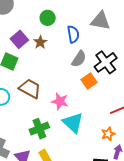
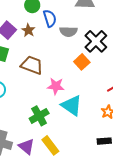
blue semicircle: (73, 34) -> (50, 18), moved
gray semicircle: (79, 59) -> (68, 32), moved, turned 66
brown trapezoid: (30, 89) -> (32, 65), moved

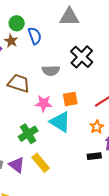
brown star: (28, 30) -> (11, 41), moved
gray semicircle: (68, 32) -> (51, 71), moved
orange square: (82, 62) -> (70, 99), moved, turned 35

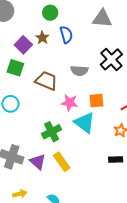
green circle: (17, 23) -> (50, 13), moved

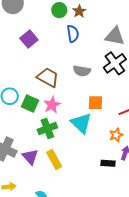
gray triangle: (102, 19) -> (115, 36), moved
brown star: (42, 38) -> (79, 11), moved
green square: (15, 68) -> (30, 103), moved
pink star: (69, 103) -> (52, 105), moved, turned 30

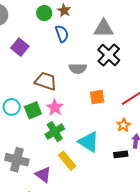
green square: (30, 103) -> (33, 110), turned -36
cyan triangle: (81, 123) -> (89, 142), moved
purple triangle: (30, 157) -> (43, 175), moved

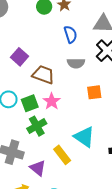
blue semicircle: (62, 34) -> (70, 34), moved
purple square: (20, 47) -> (19, 57), moved
green cross: (55, 132) -> (37, 126), moved

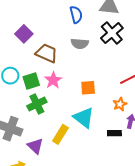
orange square: (94, 92) -> (88, 88), moved
yellow rectangle: (62, 155) -> (60, 134), turned 66

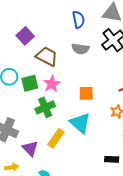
green cross: (37, 104) -> (45, 107), moved
black rectangle: (114, 133) -> (112, 159), moved

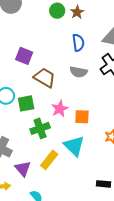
purple square: (25, 36) -> (24, 56), turned -30
pink star: (52, 84) -> (60, 109), moved

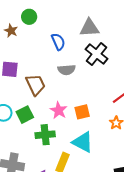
brown star: (77, 12) -> (11, 31), moved
brown trapezoid: (45, 78) -> (35, 85), turned 50
green cross: (40, 128) -> (45, 135), turned 30

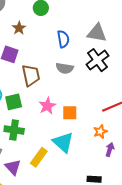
brown star: (11, 31) -> (19, 28), moved
green cross: (45, 135) -> (14, 130), moved

